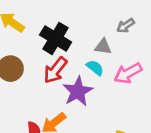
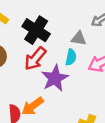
cyan semicircle: (95, 68) -> (71, 57), turned 63

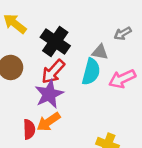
cyan semicircle: (71, 57) -> (91, 72), size x1.5
purple star: (55, 78) -> (49, 94), moved

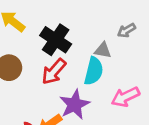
pink arrow: (122, 79) -> (125, 97), moved
purple star: (49, 94) -> (75, 105), moved

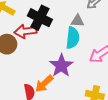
red arrow: (54, 72) -> (25, 31), moved, turned 50

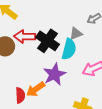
black cross: (40, 18) -> (47, 41), moved
gray triangle: (77, 21) -> (76, 34), turned -32

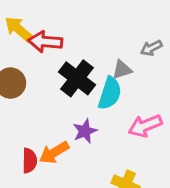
red arrow: (25, 37) -> (45, 42), moved
purple star: (54, 74) -> (85, 131), size x0.7

